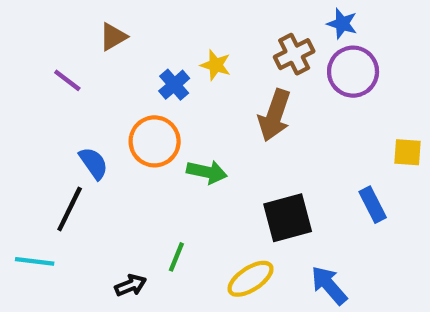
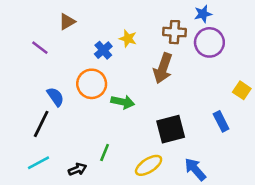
blue star: (342, 24) -> (203, 14), turned -30
brown cross: (294, 54) -> (174, 32), turned 30
yellow square: (408, 152) -> (242, 90), turned 30
cyan line: (35, 261) -> (39, 163), moved, turned -35

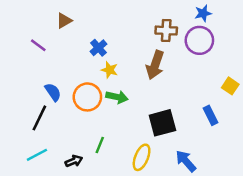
blue star: (203, 14) -> (203, 13), moved
yellow star: (128, 39) -> (110, 70), moved
orange circle: (92, 84) -> (87, 97), moved
yellow ellipse: (149, 165) -> (142, 157), turned -35

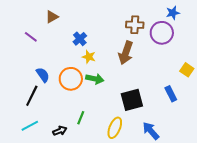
blue star: (203, 13) -> (173, 13), moved

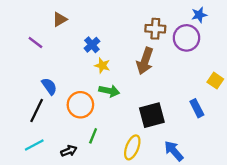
orange circle: (71, 79) -> (80, 105), moved

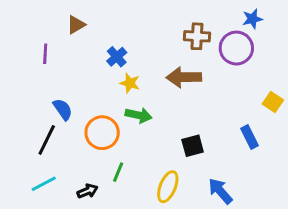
purple line: (35, 42) -> (45, 54), turned 56
brown arrow: (145, 61) -> (184, 77), turned 70
black square: (152, 115) -> (193, 146), size x0.7

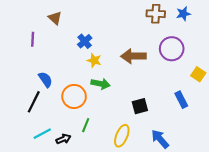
brown triangle: (76, 25) -> (55, 18), turned -48
brown cross: (197, 36) -> (156, 14), moved
purple circle: (236, 48) -> (172, 49), moved
cyan line: (44, 184) -> (42, 134), moved

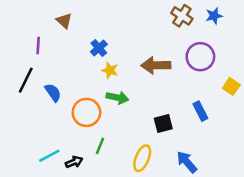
brown cross: (156, 14) -> (182, 16), turned 30
blue rectangle: (181, 100) -> (200, 111), moved
black line: (34, 102) -> (26, 80), moved

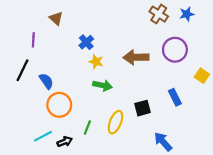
orange circle: (86, 112) -> (59, 105), moved
yellow ellipse: (142, 158) -> (115, 122), moved

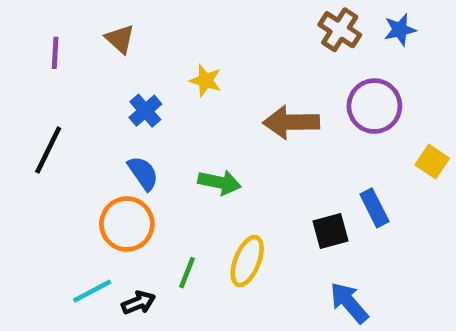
purple line: (33, 40) -> (55, 53), moved
blue cross: (86, 42) -> (145, 111), moved
yellow star: (96, 62) -> (206, 81), moved
blue semicircle: (46, 81) -> (143, 173), moved
black square: (142, 108) -> (330, 231), moved

